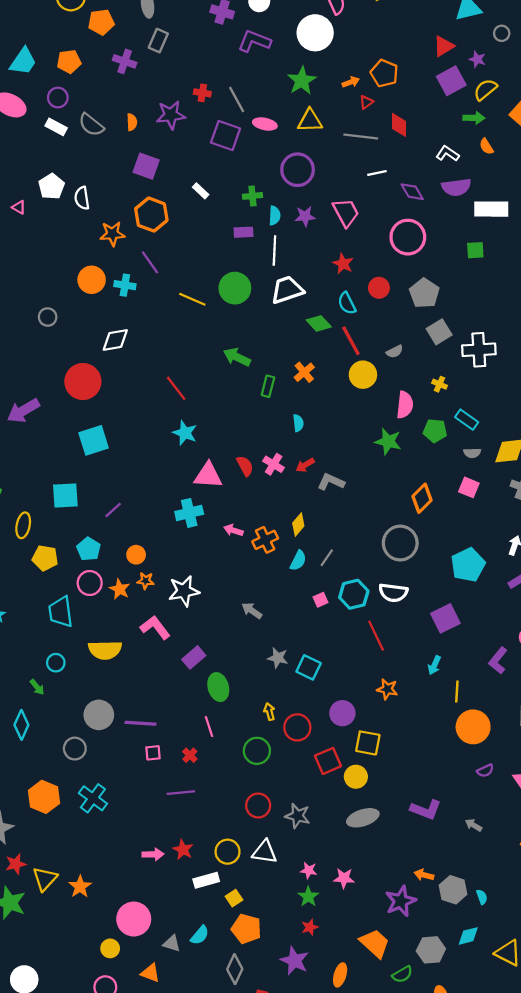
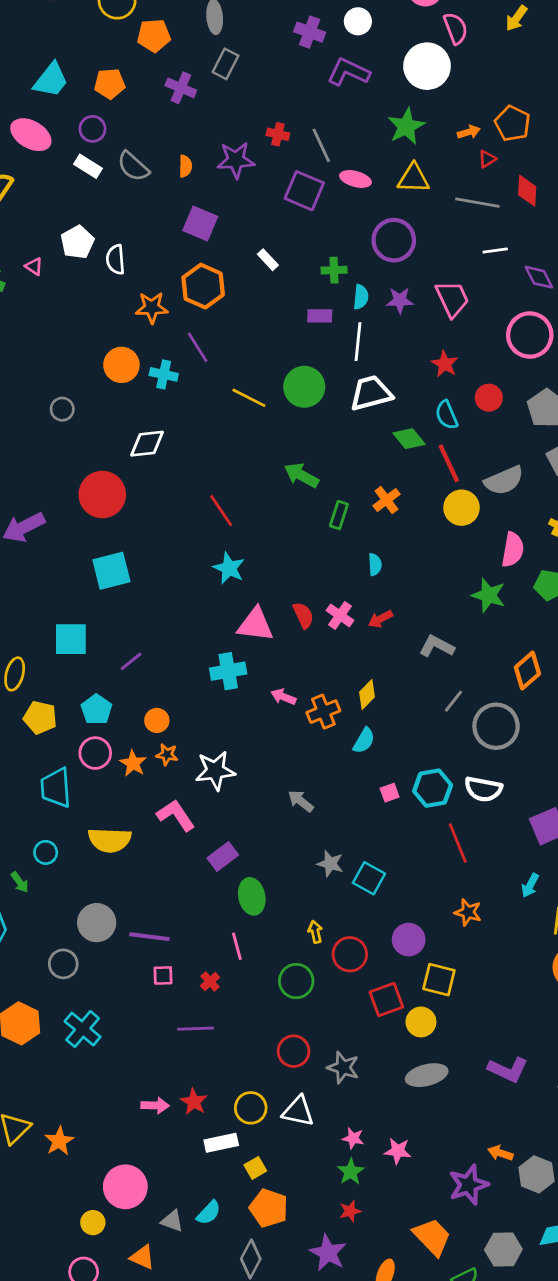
gray semicircle: (395, 352) -> (504, 481), size x1.8
gray L-shape: (331, 482) -> (437, 646), moved
gray line: (327, 558) -> (453, 701), moved

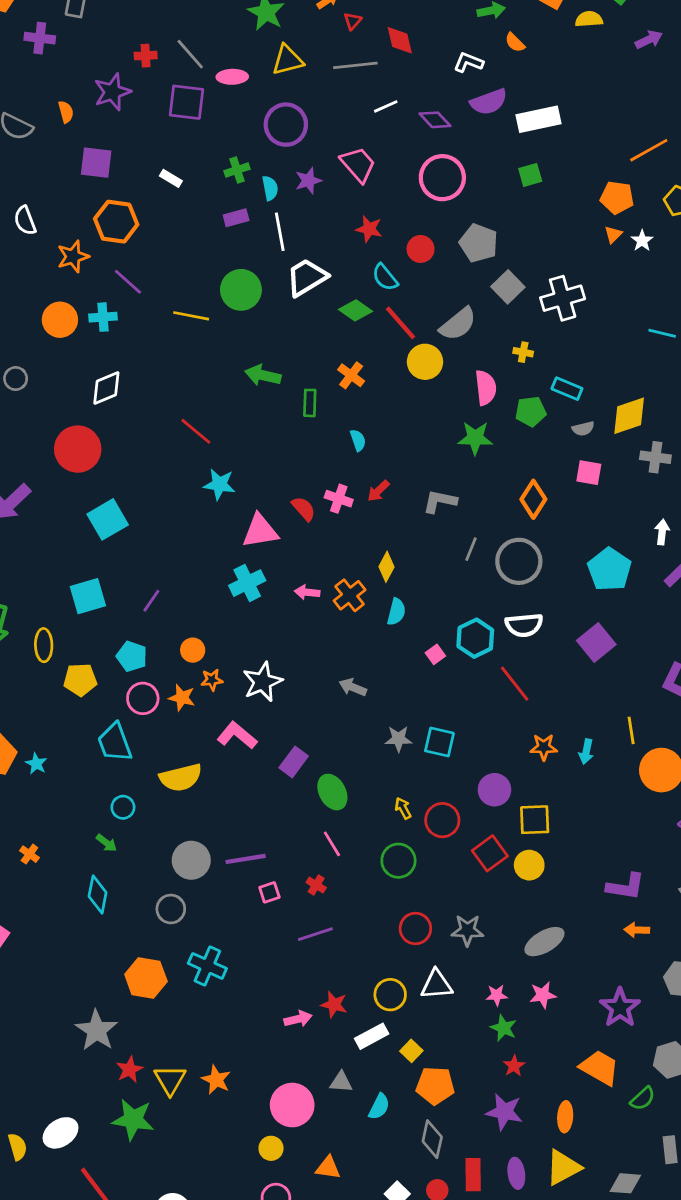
cyan arrow: (530, 885) -> (586, 752), moved
gray ellipse: (427, 1075) -> (544, 942), moved
orange arrow: (500, 1153) -> (637, 930), moved
gray triangle: (172, 1221) -> (341, 1082), moved

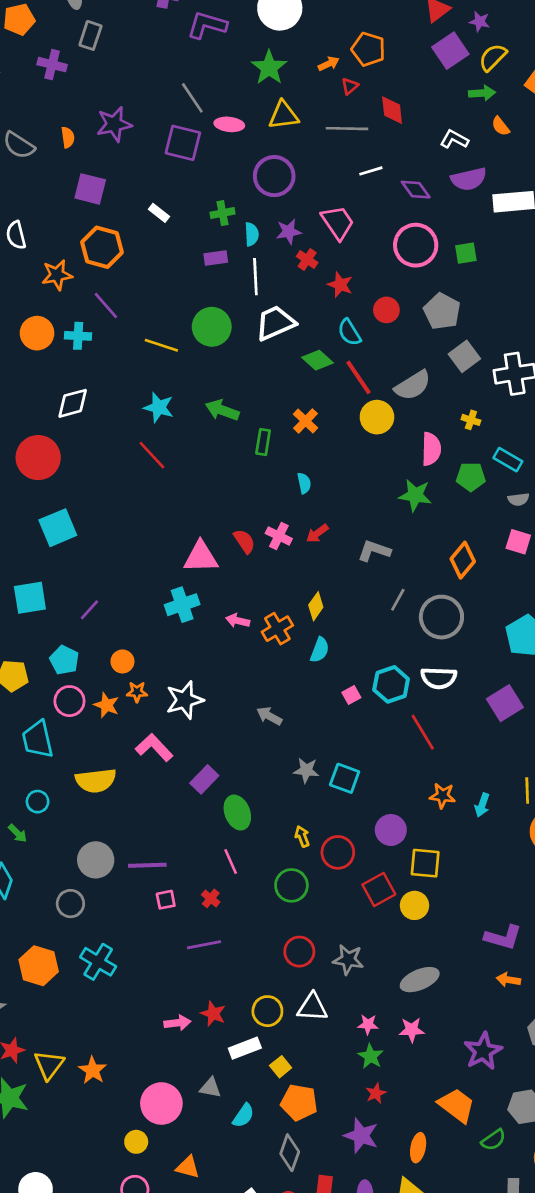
red cross: (146, 56) -> (307, 259), moved, turned 30
green square: (530, 175) -> (466, 253), moved
cyan star: (219, 484) -> (159, 407), moved

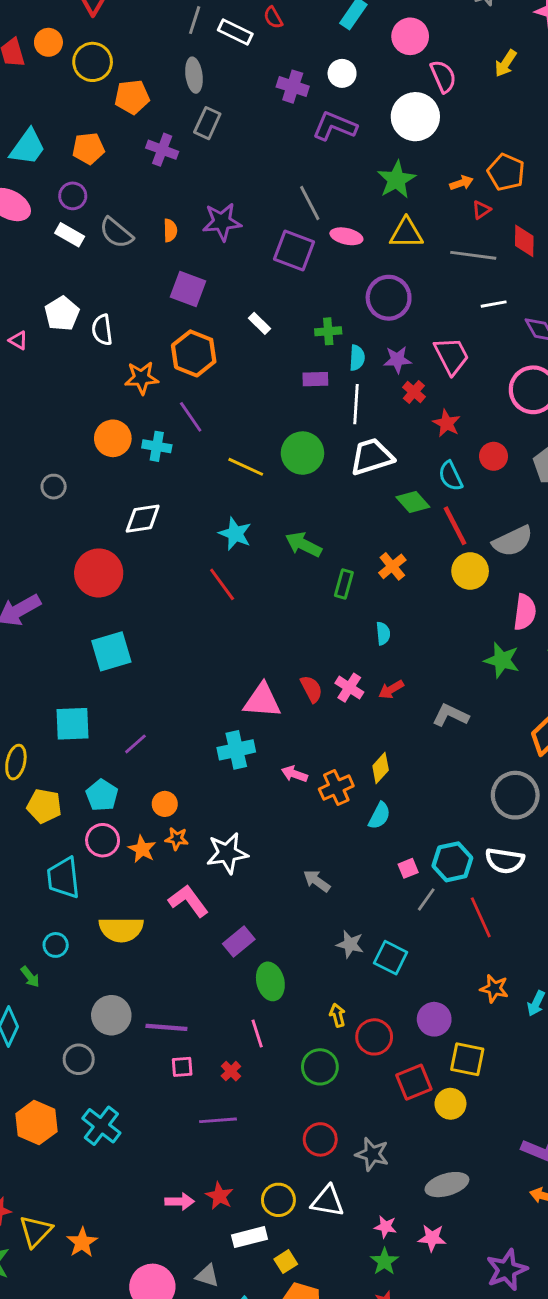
gray line: (398, 600) -> (426, 899), moved

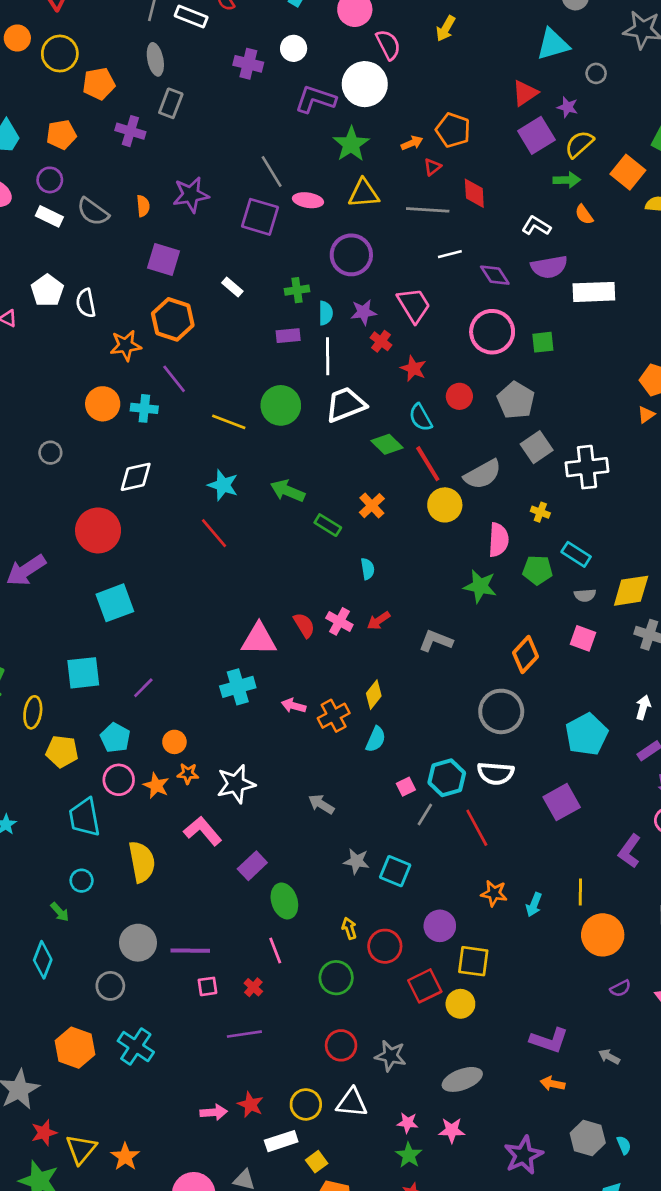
purple L-shape: (335, 126) -> (315, 99), moved
green rectangle: (344, 584) -> (328, 525), turned -70
yellow semicircle: (121, 929) -> (142, 862), turned -96

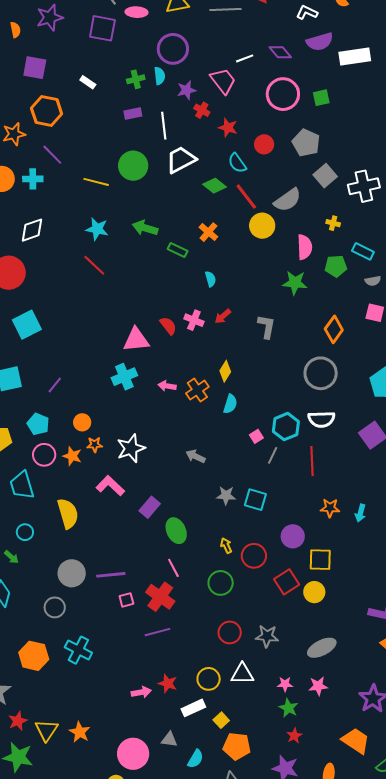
white line: (450, 254) -> (245, 58), moved
cyan semicircle: (326, 313) -> (160, 76), moved
gray L-shape: (436, 641) -> (267, 327), turned 85
red line: (477, 828) -> (312, 461), turned 32
red cross: (253, 987) -> (160, 597), size x2.0

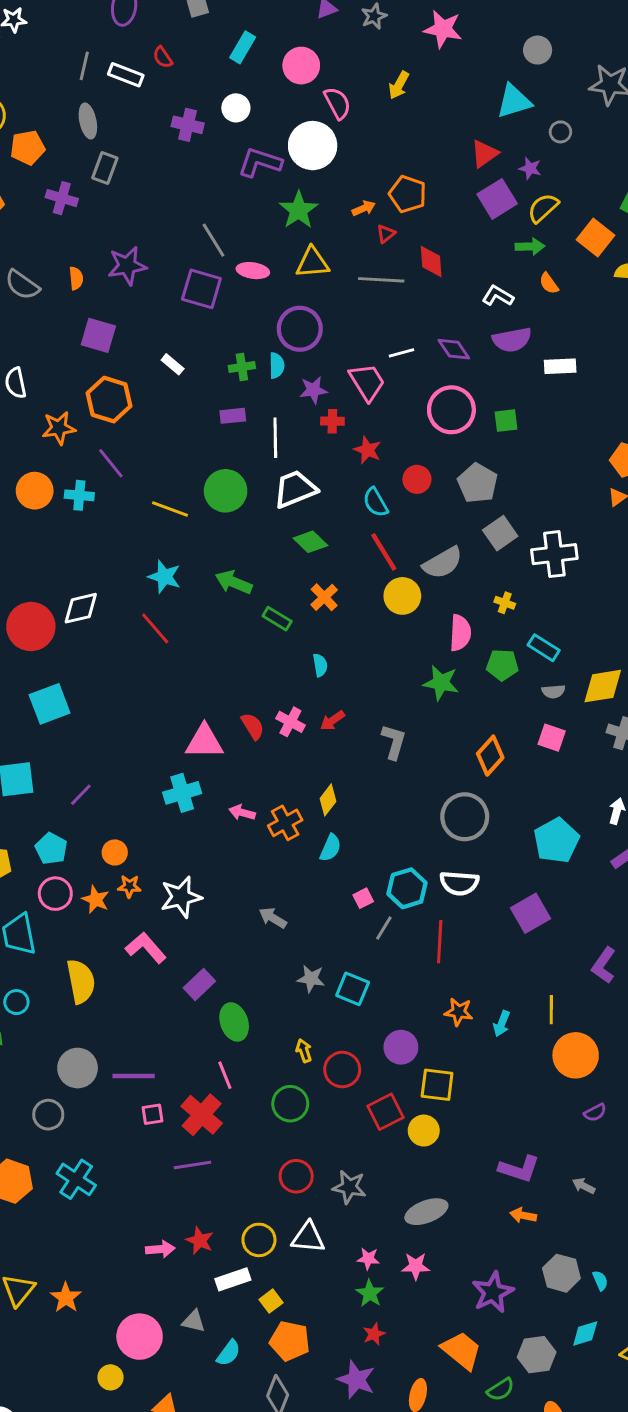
white rectangle: (355, 56) -> (560, 366), size x0.7
red cross: (202, 110) -> (332, 421), turned -35
green diamond: (215, 186) -> (310, 542), moved
white diamond: (32, 230) -> (81, 608), moved

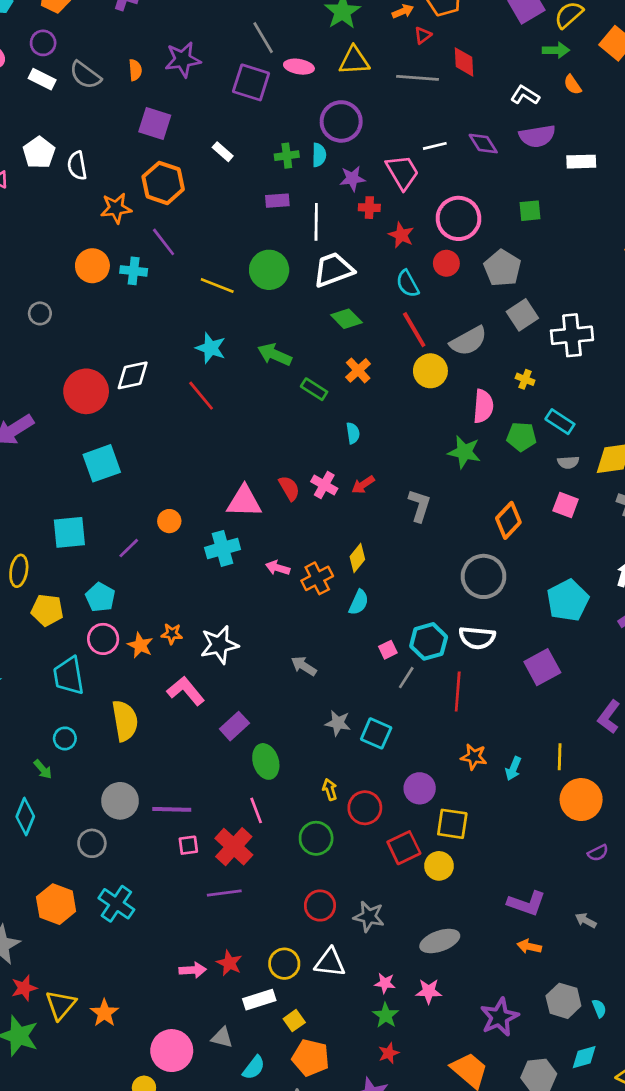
pink circle: (451, 410) -> (458, 218), moved
orange circle: (115, 852) -> (169, 521), moved

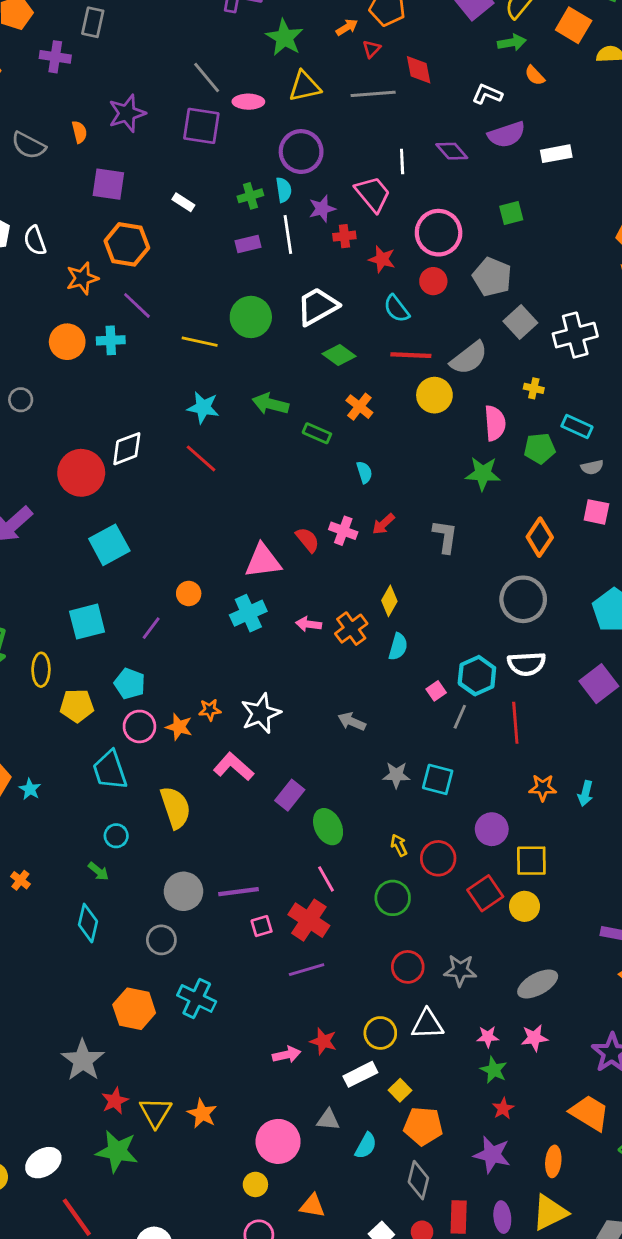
white line: (435, 146) -> (402, 162), turned -70
white line: (316, 222) -> (288, 235), moved
red line: (414, 330) -> (411, 355), turned -48

